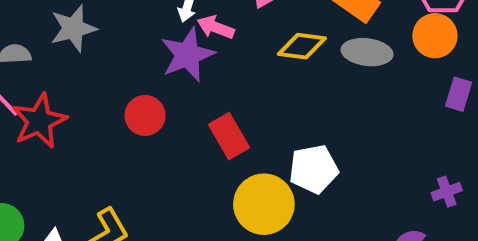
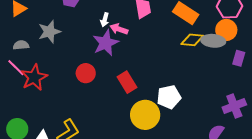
yellow diamond: (302, 46) -> (192, 40), moved
gray ellipse: (367, 52) -> (213, 41), moved
purple cross: (447, 192) -> (234, 106), size x1.6

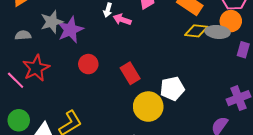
purple star: (106, 43) -> (70, 30), moved
pink line: (16, 68) -> (16, 80), moved

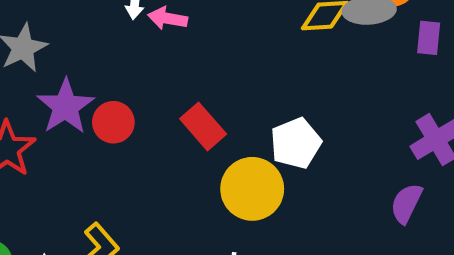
purple star: (70, 30) -> (65, 107), moved

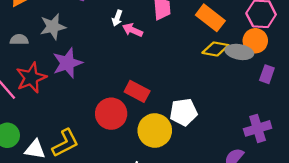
red circle: (113, 122) -> (111, 114), moved, size x1.4
red rectangle: (203, 126) -> (137, 91), turned -35

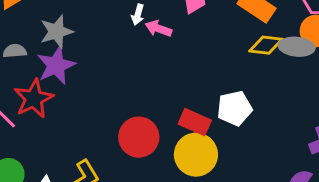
purple star: (67, 63) -> (56, 65), moved
red rectangle: (137, 91) -> (195, 122), moved
white pentagon: (184, 112) -> (234, 108), moved

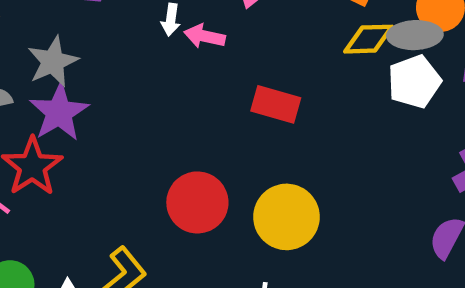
white pentagon: (234, 108) -> (414, 82), moved
red rectangle: (195, 122) -> (276, 104), moved

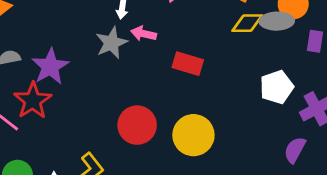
pink arrow: (205, 36) -> (144, 34), moved
gray star: (53, 62) -> (112, 43), moved
white pentagon: (414, 82) -> (277, 87), moved

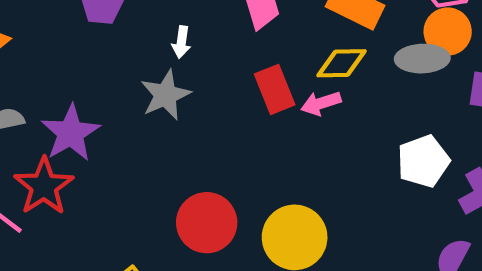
yellow diamond: (247, 23) -> (342, 63), moved
pink arrow: (144, 34) -> (321, 103), moved, turned -30
red rectangle: (188, 64) -> (275, 89), moved, turned 52

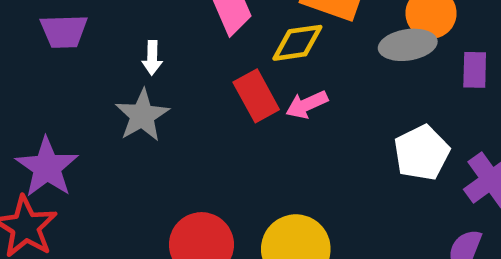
yellow diamond: (342, 63) -> (297, 43), moved

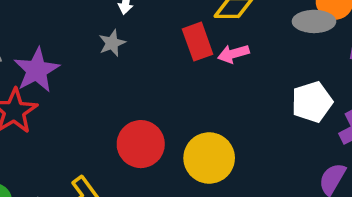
gray star: (142, 115) -> (112, 43), size x0.7

